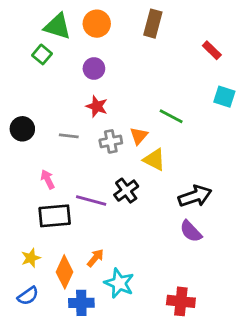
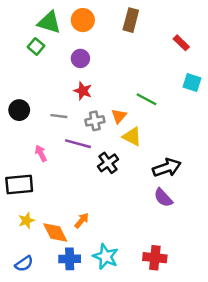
purple line: (91, 200) -> (78, 144), moved
black rectangle: (55, 216) -> (19, 184), moved
orange diamond: (64, 272) -> (55, 233), turned -52
cyan star: (119, 283) -> (106, 257), moved
blue semicircle: (28, 296) -> (24, 264), moved

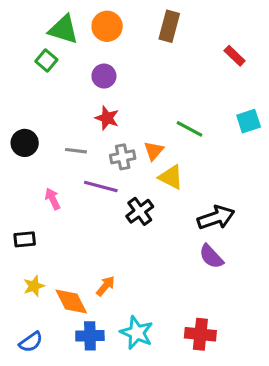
cyan square: (192, 82) -> (249, 121), moved, turned -36
black rectangle: (19, 184) -> (25, 239), size x0.6

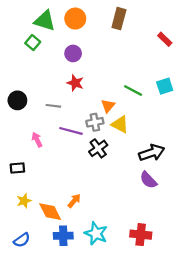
cyan square: (249, 121) -> (165, 86), moved
gray cross: (123, 157) -> (95, 122), moved

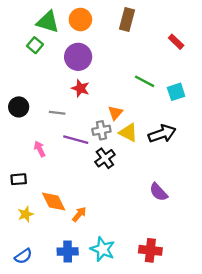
purple circle: (73, 53) -> (78, 57), size x1.5
green line: (133, 91) -> (145, 81), moved
black arrow: (152, 153) -> (162, 134), moved
orange diamond: (50, 212) -> (54, 201), moved

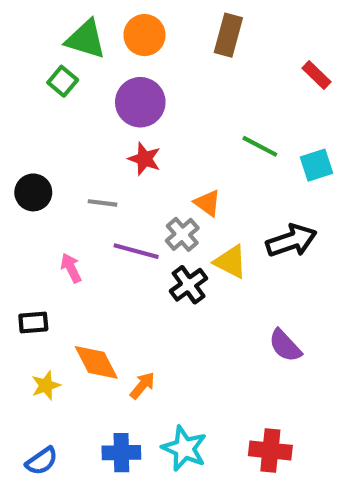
orange triangle: (115, 113) -> (207, 203), turned -35
gray cross: (101, 130) -> (182, 234), turned -30
yellow triangle: (128, 133) -> (231, 262), moved

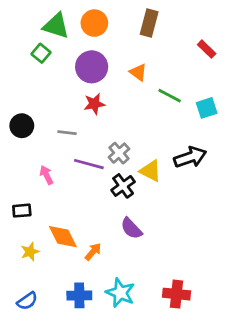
red star: (144, 159) -> (94, 104), turned -30
orange triangle: (207, 203) -> (138, 72), moved
purple semicircle: (285, 346) -> (131, 228), moved

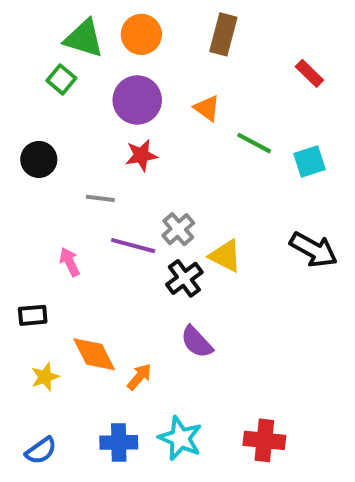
black circle: (22, 126) -> (39, 159), moved
black arrow: (190, 157) -> (314, 250), moved, turned 48

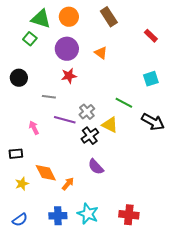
brown rectangle: (223, 34) -> (109, 17), turned -48
green line: (254, 143) -> (124, 103), moved

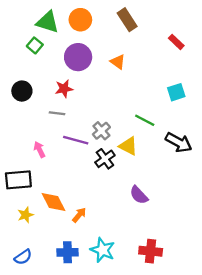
red star: (69, 76) -> (64, 89), moved
black rectangle: (16, 154) -> (18, 180), size x1.6
purple semicircle: (96, 167) -> (139, 195), moved

